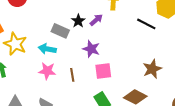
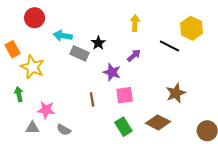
purple arrow: (96, 20) -> (134, 55), moved
cyan arrow: (47, 49) -> (63, 36), moved
pink star: (47, 71) -> (46, 110), moved

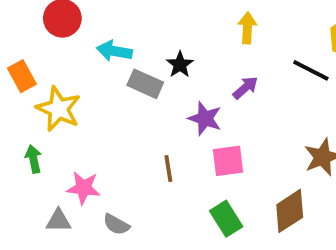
brown diamond: (158, 122) -> (290, 211), turned -60

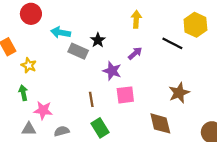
yellow star: (58, 109) -> (29, 65), size x0.6
green arrow: (33, 159) -> (23, 93), moved
brown diamond: (290, 211) -> (160, 123), turned -70
green rectangle: (226, 219) -> (100, 128), moved
gray semicircle: (116, 224) -> (62, 131), turned 136

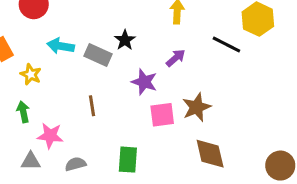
cyan arrow: (61, 32) -> (61, 46), moved
brown star: (179, 93) -> (197, 107), moved
brown line: (91, 99) -> (92, 106), moved
green rectangle: (100, 128) -> (128, 160), turned 36

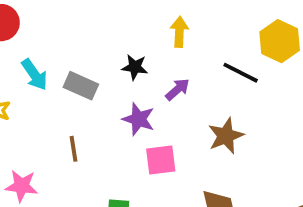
black star: (125, 40) -> (135, 67), moved, turned -30
cyan arrow: (61, 46) -> (35, 75), turned -135
brown star: (197, 107) -> (226, 136), moved

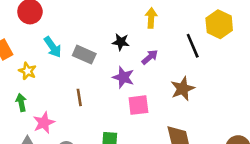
black line: (241, 73) -> (193, 46), turned 40
pink star: (22, 186) -> (44, 123), turned -30

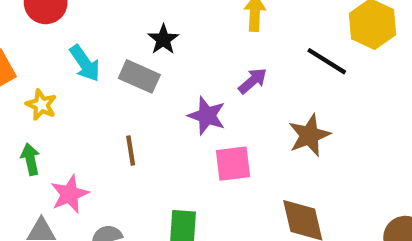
black star: (121, 42) -> (163, 39), moved, turned 30
black line: (193, 46) -> (327, 61), turned -35

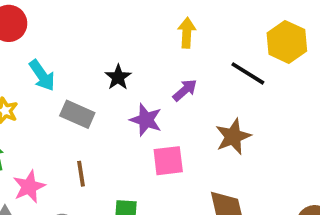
black star: (163, 39) -> (118, 77), moved
gray rectangle: (139, 76) -> (77, 114), moved
brown line: (131, 151) -> (81, 174), moved

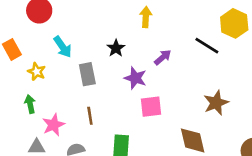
yellow arrow: (187, 33) -> (146, 17), moved
gray rectangle: (77, 114) -> (87, 74), turned 55
brown star: (233, 137) -> (216, 103), moved

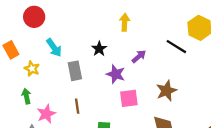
brown star: (216, 103) -> (166, 91), moved

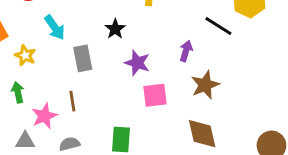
purple arrow: (139, 56) -> (186, 51), moved, turned -32
brown line: (77, 106) -> (72, 101), moved

